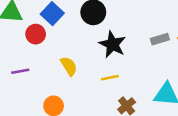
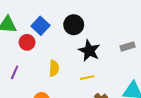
yellow semicircle: (69, 66) -> (54, 68), turned 35
purple line: (20, 71) -> (15, 72), turned -56

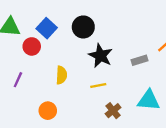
gray rectangle: (128, 46) -> (139, 60), moved

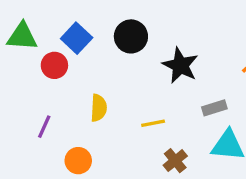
black star: (100, 56) -> (180, 65), moved
gray rectangle: (139, 60) -> (214, 108), moved
purple line: (18, 80) -> (44, 127), moved

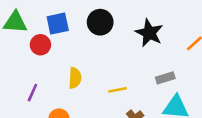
blue square: (77, 38) -> (58, 24), turned 35
black star: (180, 65) -> (149, 33), moved

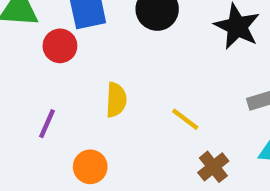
yellow line: (117, 90) -> (185, 119), turned 48

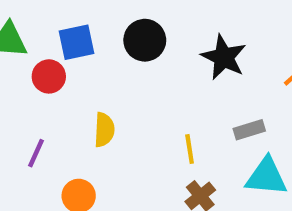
yellow line: (185, 119) -> (190, 149), moved, turned 44

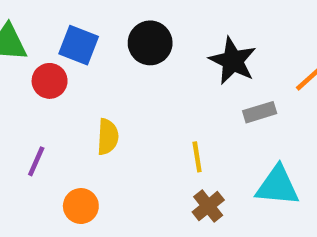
blue square: (77, 42) -> (79, 45), turned 33
gray rectangle: (249, 130) -> (260, 112), moved

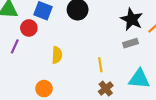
black star: (233, 61) -> (132, 19), moved
purple line: (36, 161) -> (15, 46), moved

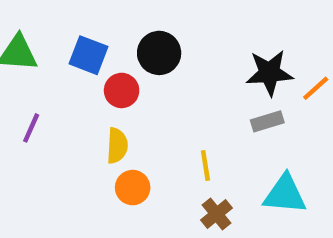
black star: (132, 19) -> (269, 73), turned -30
red circle: (29, 28) -> (122, 90), moved
orange circle: (44, 89) -> (133, 188), moved

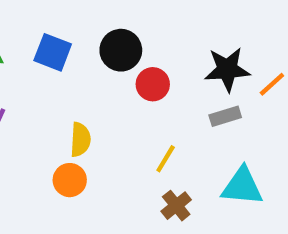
red circle: (122, 90) -> (153, 84), moved
yellow line: (205, 165) -> (166, 159), turned 40
orange circle: (133, 188) -> (70, 180), moved

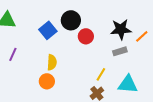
blue square: (53, 52) -> (48, 30), moved, turned 30
yellow line: (166, 159) -> (101, 74), moved

